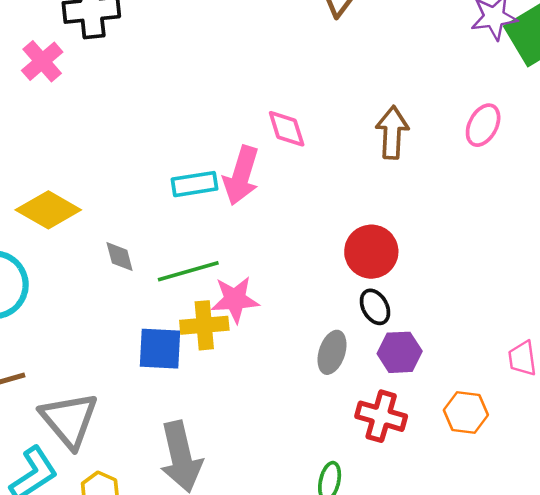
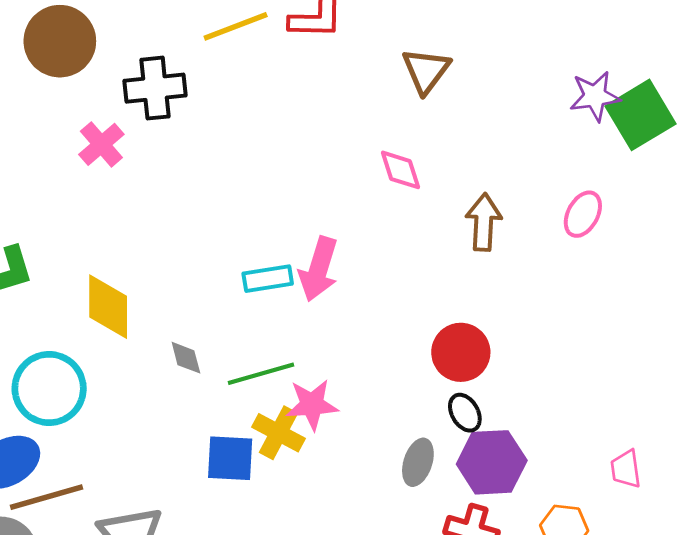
pink diamond: (287, 129) -> (400, 170), moved
yellow diamond: (48, 210) -> (108, 307), turned 60
yellow cross: (204, 325) -> (278, 433), turned 33
purple hexagon: (400, 352) -> (492, 462), size x1.4

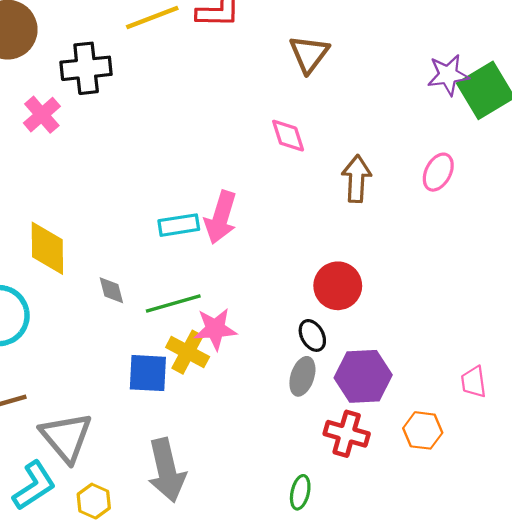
black ellipse: (465, 413) -> (312, 335), moved

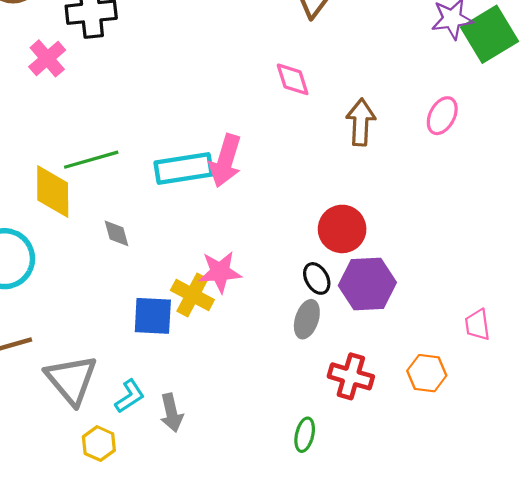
cyan rectangle: (179, 225) -> (184, 168), size x1.4
green line: (173, 303) -> (91, 160), moved
purple hexagon: (363, 376) -> (367, 284), moved
gray arrow: (167, 470) -> (172, 413), size x0.6
cyan L-shape: (34, 486) -> (130, 396), moved, size x0.7

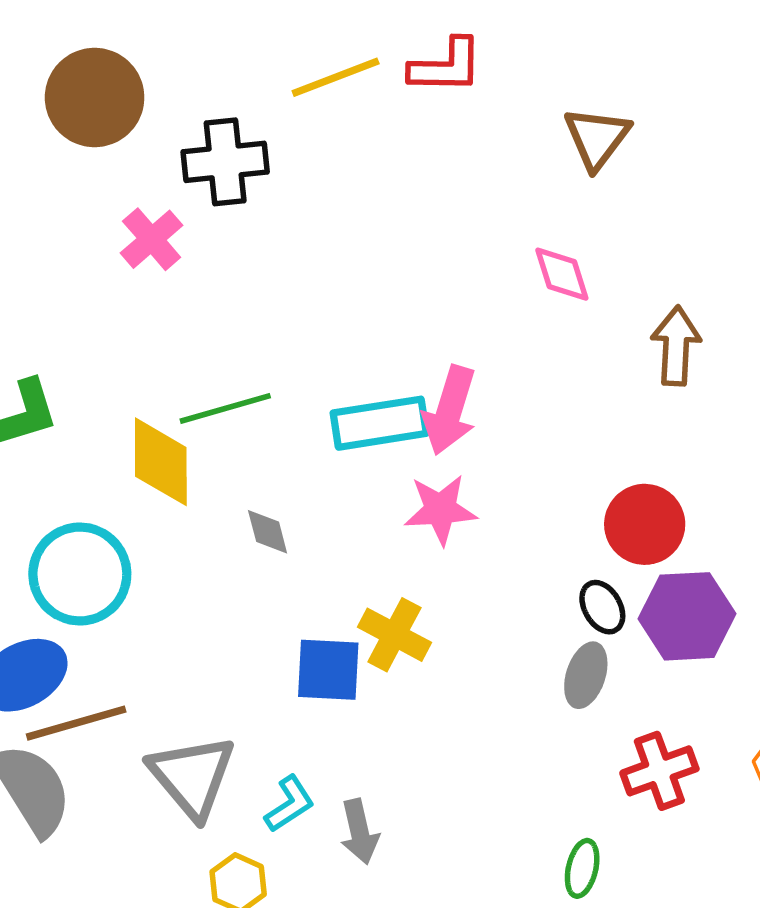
pink star: (220, 272) -> (440, 510), moved
red cross: (351, 376) -> (659, 771), turned -36

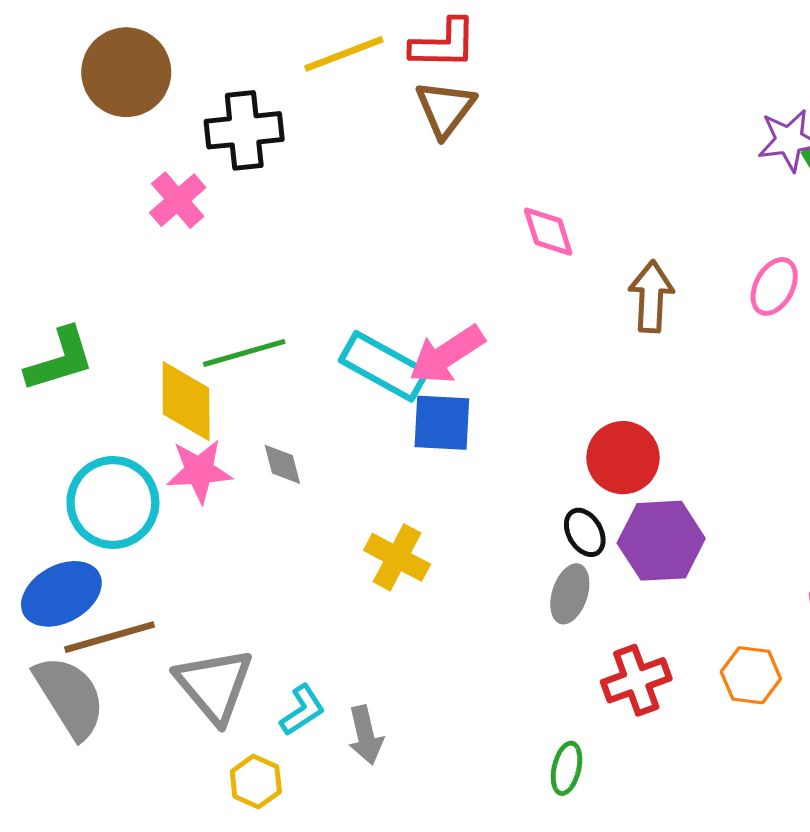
brown triangle: (597, 138) -> (445, 109), moved
pink arrow: (450, 410) -> (447, 355), turned 40
cyan rectangle: (380, 423) -> (384, 366), turned 38
pink star: (440, 510) -> (199, 471), moved
blue square: (328, 670) -> (442, 423), moved

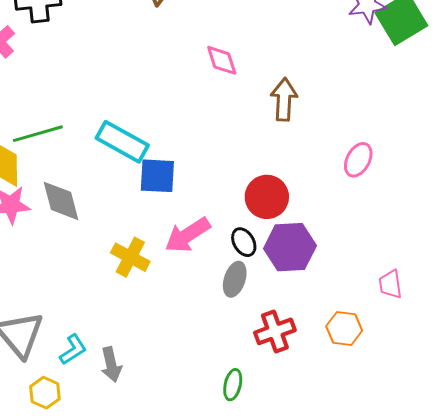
pink ellipse: (774, 286) -> (358, 160), moved
pink arrow: (447, 355) -> (188, 235), moved
gray diamond: (282, 464) -> (61, 201), size x1.6

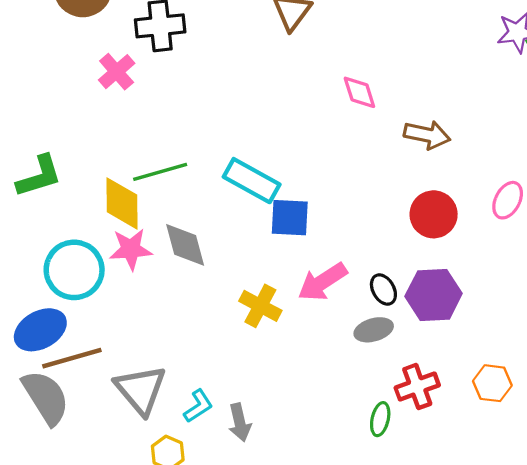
brown arrow: (284, 100) -> (427, 135), turned 99
red circle: (267, 197) -> (434, 214), moved
gray ellipse: (235, 279) -> (374, 330), turned 56
green ellipse: (233, 385) -> (380, 419), moved

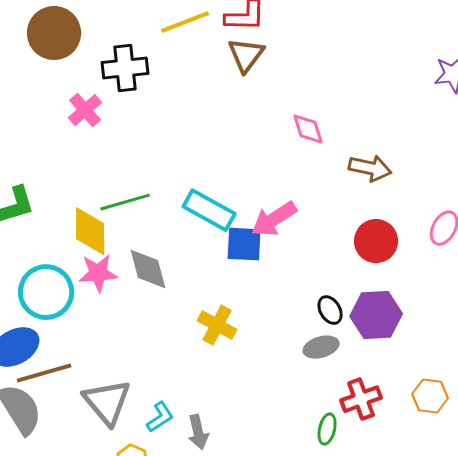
pink arrow: (322, 282) -> (274, 219), moved

